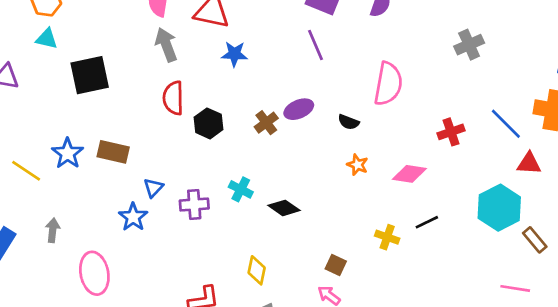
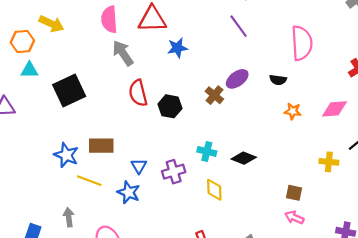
yellow line: (26, 171) -> (89, 181), moved
yellow diamond: (257, 270) -> (214, 190), moved

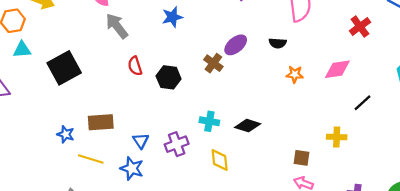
red semicircle: (138, 93) -> (135, 66), size x0.7
blue star: (66, 155) -> (66, 134), size x0.7
yellow cross: (329, 162) -> (337, 137), moved

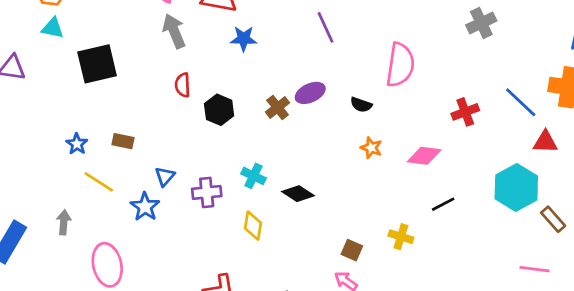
brown rectangle: (101, 122) -> (123, 141), size x0.7

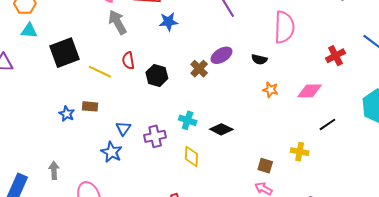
blue star: (77, 144) -> (67, 114), moved
yellow line: (99, 182) -> (100, 72), moved

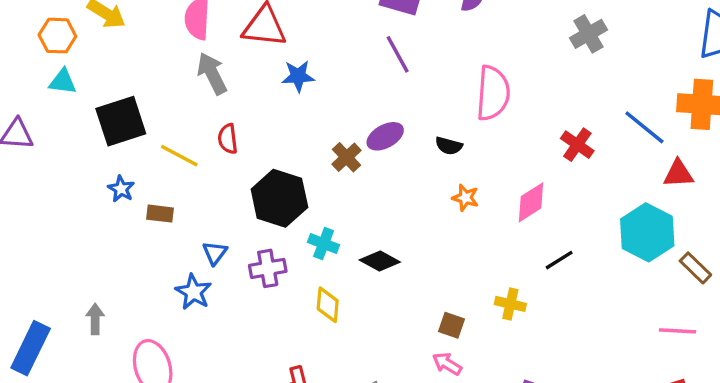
red cross: (336, 56) -> (577, 145), turned -30
black hexagon: (157, 75) -> (279, 198), moved, size x1.5
pink diamond: (309, 91) -> (531, 202), turned -35
blue star: (67, 114) -> (121, 189), moved

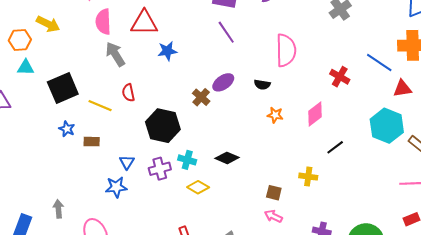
cyan cross: (324, 244) -> (187, 160), moved
blue star: (193, 292) -> (116, 187), turned -30
yellow diamond: (328, 305) -> (198, 187), turned -60

